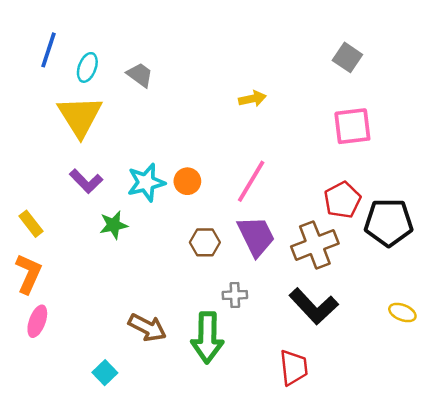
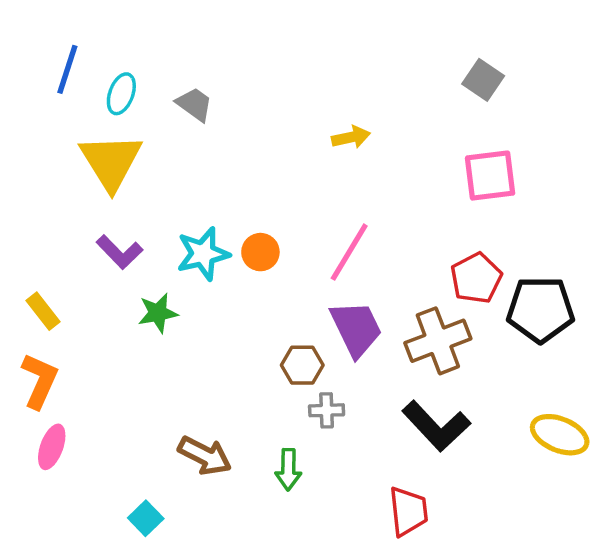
brown hexagon: (205, 242) -> (302, 365), moved
yellow ellipse: (402, 312) -> (560, 435), size x1.5
green arrow: (207, 338) -> (288, 469), size x0.6

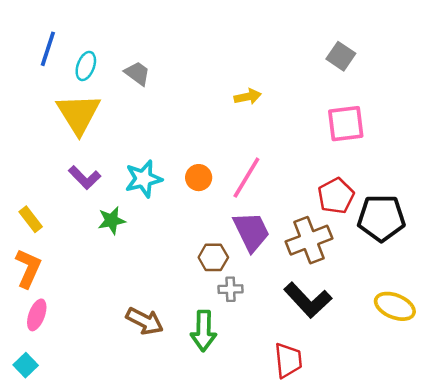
orange circle: (260, 252) -> (199, 178), moved
green arrow: (288, 469) -> (204, 331), size x1.4
cyan square: (146, 518) -> (26, 365), moved

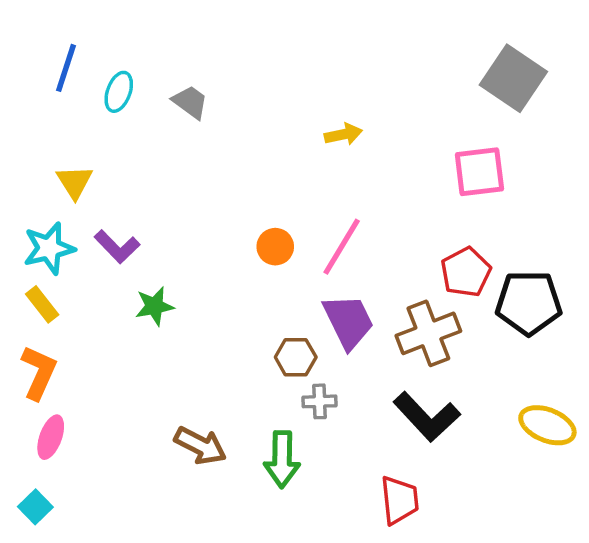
gray square: (341, 56) -> (513, 78), moved, size x1.6
yellow triangle: (78, 114) -> (75, 182), moved, size x0.6
cyan star: (143, 179) -> (49, 248), moved

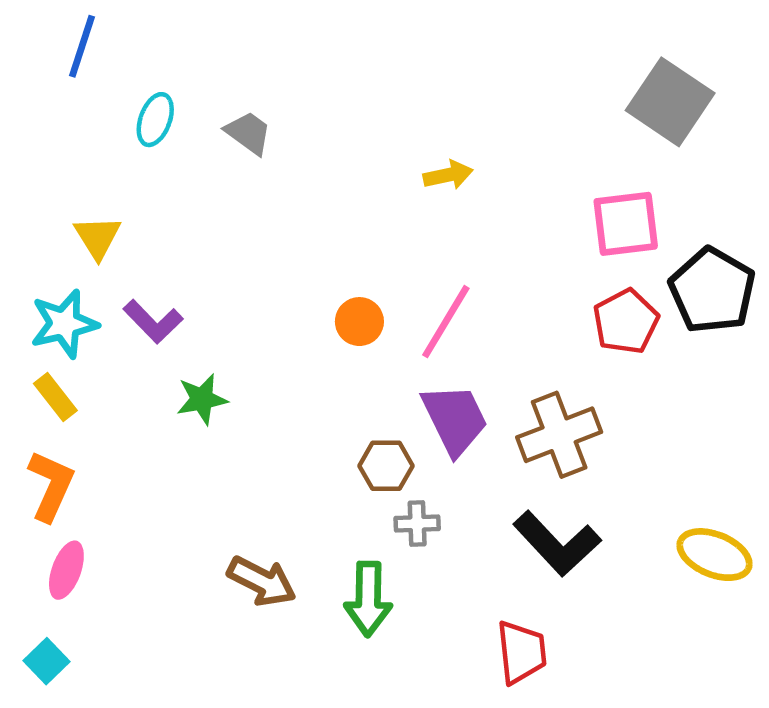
blue line: (66, 68) -> (82, 46), moved
red pentagon: (466, 272) -> (626, 322), moved
black pentagon: (529, 303) -> (712, 290), moved, turned 30

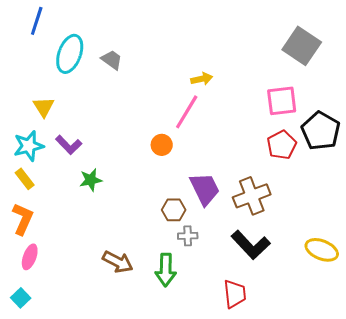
cyan ellipse: (155, 120) -> (70, 54), size x1.6
pink line: (446, 322) -> (187, 112), moved

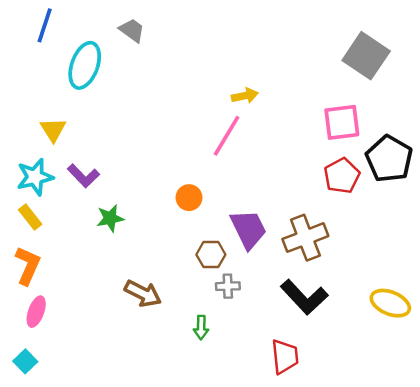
gray trapezoid: (112, 60) -> (132, 30), moved
orange circle: (162, 145) -> (189, 198), moved
brown arrow: (118, 262) -> (143, 293), moved
green arrow: (166, 270) -> (201, 327), size x0.6

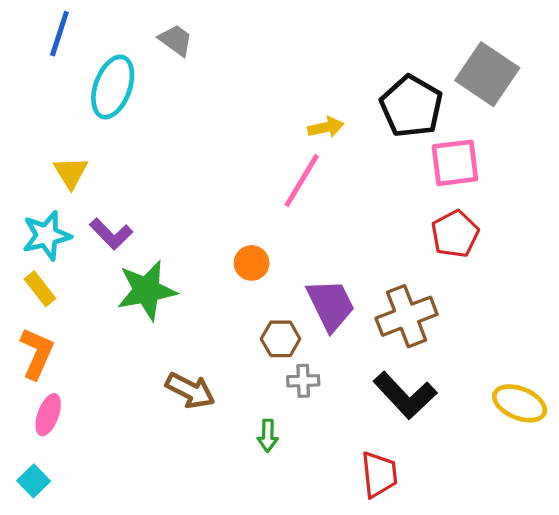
black pentagon: (389, 159) -> (411, 106), moved
green star: (110, 218) -> (147, 290), size x1.6

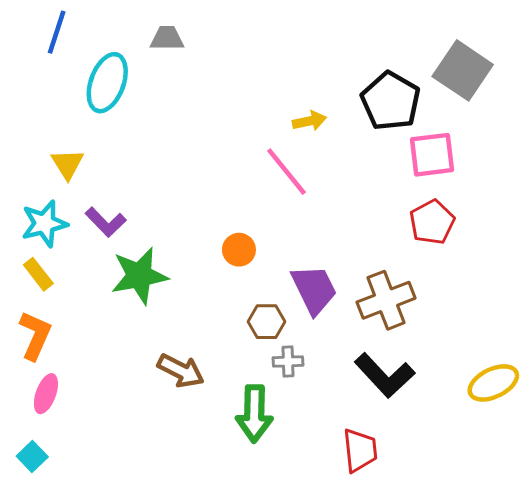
gray trapezoid: (176, 40) -> (167, 38), turned -36
pink line: (302, 181) -> (286, 172), turned -70
yellow ellipse: (520, 403) -> (493, 383), turned -48
green arrow: (268, 436) -> (254, 414), size x1.8

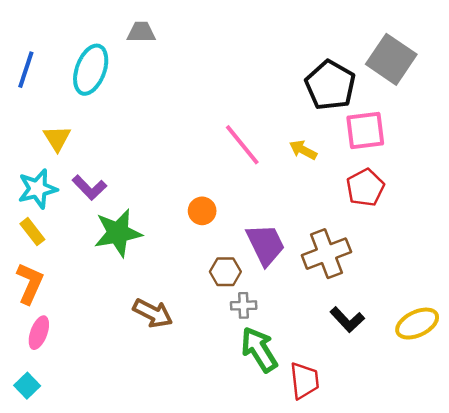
blue line: (57, 32) -> (26, 70), moved
yellow arrow: (309, 121) -> (303, 150), moved, turned -140
black L-shape: (385, 375) -> (347, 320), moved, size x0.7
green arrow: (254, 414) -> (259, 349), moved, turned 147

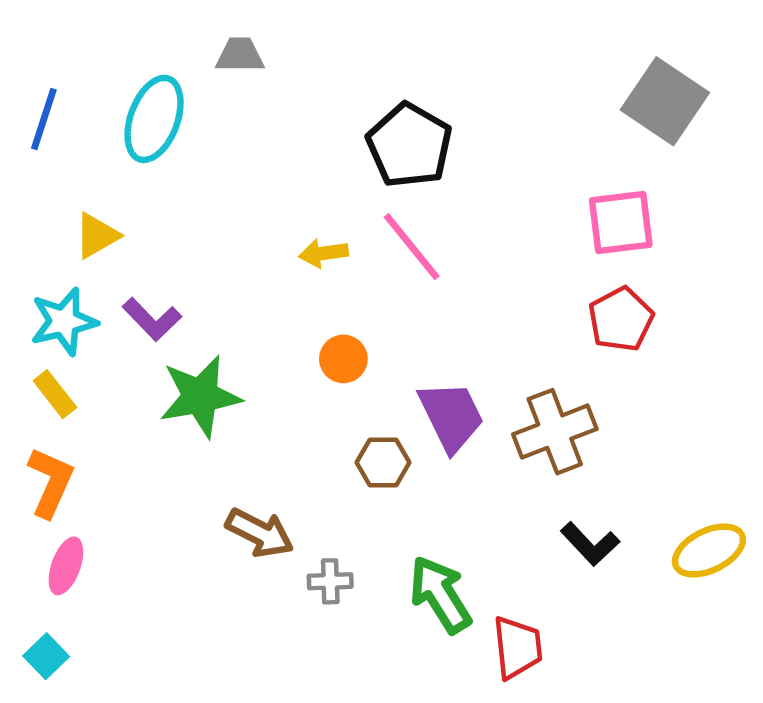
black pentagon: (330, 85) -> (409, 145), moved
yellow triangle: (57, 138) -> (97, 236), turned 32
yellow arrow: (303, 150) -> (324, 253), moved, turned -36
gray cross: (244, 305) -> (330, 581), moved

